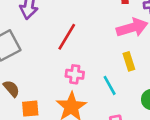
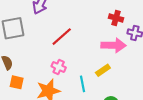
yellow rectangle: (129, 61) -> (103, 70), turned 56

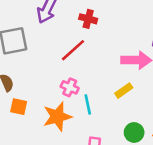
red cross: (116, 18) -> (88, 19), moved
cyan line: (82, 84) -> (88, 104), moved

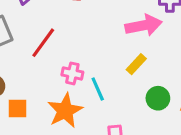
red line: (73, 50) -> (43, 43), moved
green circle: (134, 132) -> (158, 98), moved

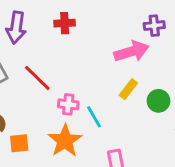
red line: (43, 43) -> (37, 78), turned -76
green circle: (158, 98) -> (158, 101), moved

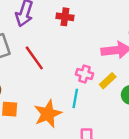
pink cross: (68, 104) -> (84, 74), moved
cyan line: (94, 117) -> (75, 98), turned 30

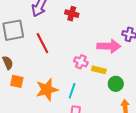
yellow rectangle: (108, 81) -> (99, 70), turned 48
cyan line: (75, 98) -> (72, 91), moved

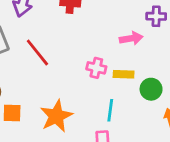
pink arrow: (109, 46) -> (131, 38), size x0.7
cyan line: (72, 91) -> (110, 110), moved

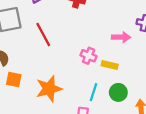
green circle: (151, 89) -> (118, 92), moved

